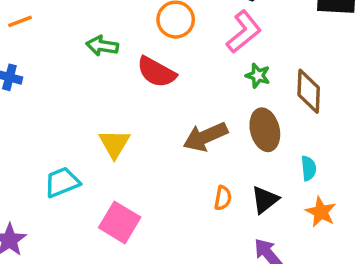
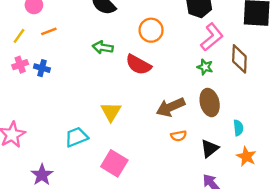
pink L-shape: (244, 32) -> (212, 37), moved
brown diamond: (309, 91) -> (239, 59), moved
orange semicircle: (223, 198) -> (179, 136), moved, turned 70

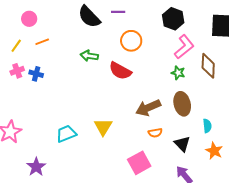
yellow triangle: (111, 112) -> (103, 127), moved
black triangle: (210, 148) -> (182, 144), turned -36
pink square: (114, 163) -> (139, 163), moved, turned 30

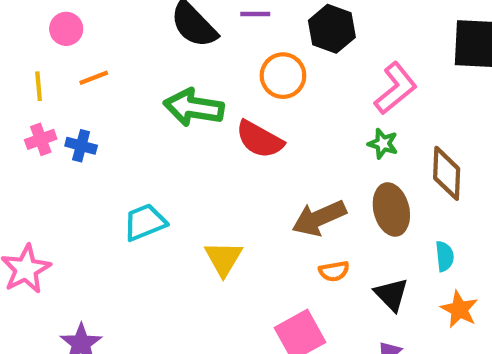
black hexagon: (173, 19) -> (332, 29), moved
yellow line: (16, 46) -> (39, 86), turned -40
green arrow: (89, 56) -> (194, 107), size x1.5
brown diamond: (208, 66) -> (447, 173), moved
cyan trapezoid: (66, 134) -> (145, 222), moved

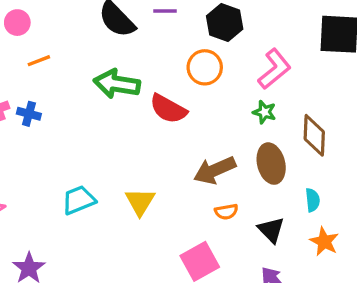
orange circle: (283, 76) -> (205, 67), moved
cyan trapezoid: (145, 222) -> (79, 200), moved

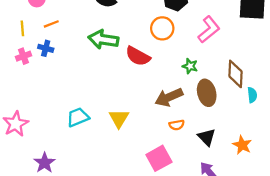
green star: (264, 112) -> (190, 66), moved
blue cross: (29, 114) -> (46, 48), moved
cyan semicircle: (313, 200) -> (252, 95), moved

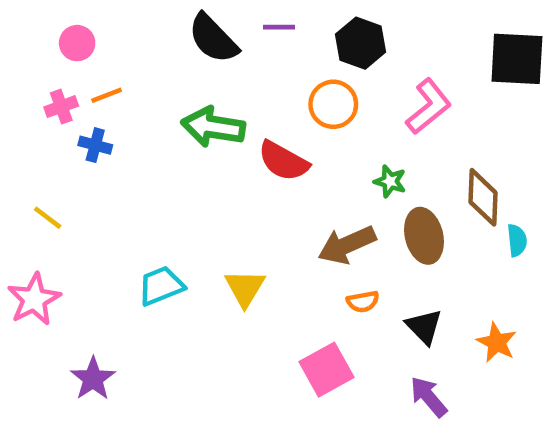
yellow line: (22, 28) -> (48, 218), moved, turned -48
pink cross: (23, 56) -> (61, 107), moved

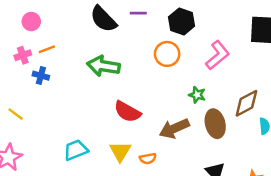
red semicircle: (283, 161) -> (127, 112), moved
brown diamond: (483, 197) -> (246, 103), turned 60
orange semicircle: (363, 302) -> (148, 159), moved

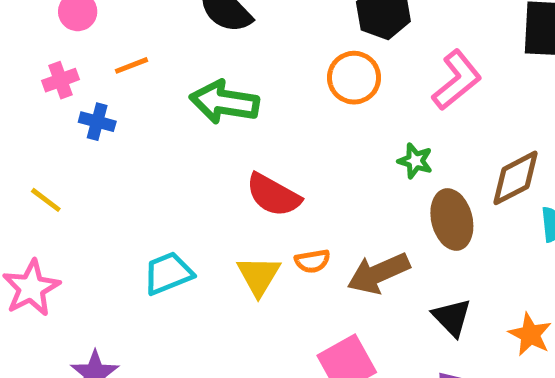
orange line: (47, 49) -> (131, 65), moved
brown arrow: (174, 128) -> (378, 273), moved
orange semicircle: (148, 159) -> (312, 261), moved

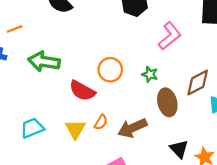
orange circle: (354, 78) -> (110, 70), moved
green arrow: (224, 102) -> (44, 62), moved
orange semicircle: (312, 261) -> (101, 122), turned -49
black triangle: (452, 317) -> (179, 149), moved

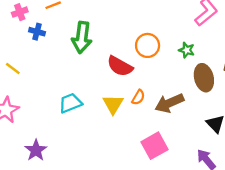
green arrow: (44, 62) -> (82, 37), turned -92

